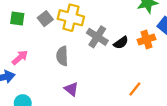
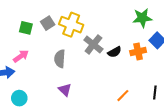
green square: (17, 19) -> (26, 28), moved

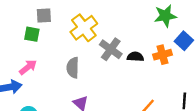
gray square: (48, 23) -> (44, 15), moved, turned 32
yellow cross: (71, 25) -> (84, 28), turned 35
black semicircle: (114, 52) -> (135, 57), turned -144

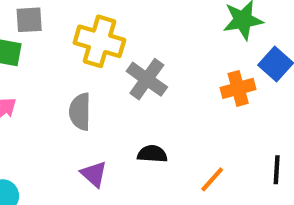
yellow cross: (84, 28) -> (99, 41), turned -36
black semicircle: (135, 57) -> (152, 154), moved

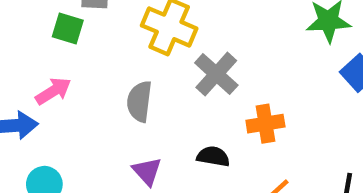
orange cross: (238, 88) -> (265, 124), moved

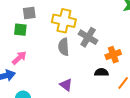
gray semicircle: (139, 101) -> (64, 47), moved
black semicircle: (213, 156) -> (101, 72), moved

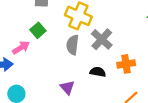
green square: (20, 30) -> (38, 30), moved, turned 32
black semicircle: (101, 72) -> (98, 72), moved

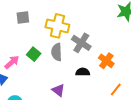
green square: (38, 30) -> (34, 54), moved
orange cross: (126, 64) -> (106, 61), turned -35

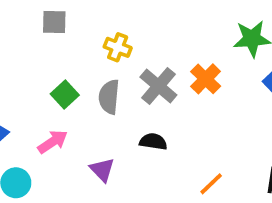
yellow cross: (57, 26) -> (118, 47), size x0.6
orange cross: (106, 61) -> (206, 79), moved
pink arrow: (12, 62) -> (53, 142), moved

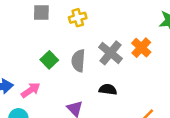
yellow cross: (118, 47) -> (78, 18), moved, turned -36
pink arrow: (53, 142) -> (31, 90), moved

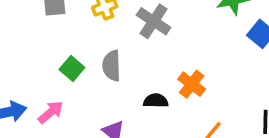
orange cross: (141, 48) -> (192, 84), moved
gray cross: (110, 53) -> (154, 21), moved

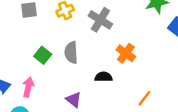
orange cross: (192, 84) -> (126, 53), moved
pink arrow: (51, 112) -> (28, 87), turned -36

